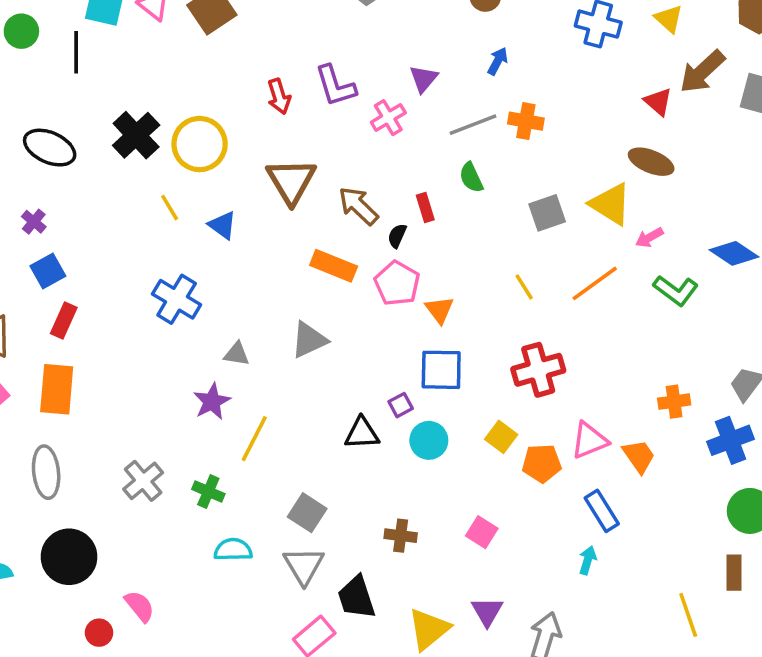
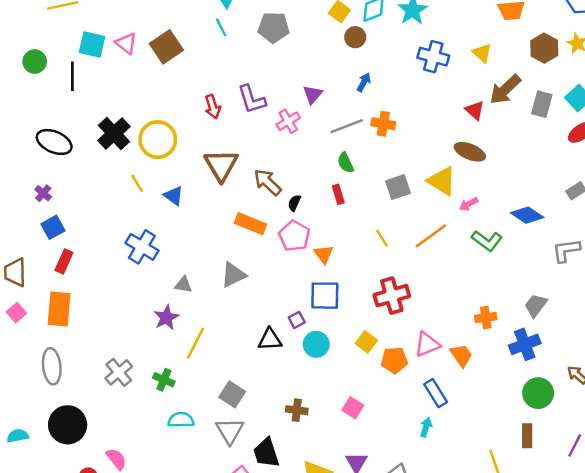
red rectangle: (425, 208) -> (338, 194), moved

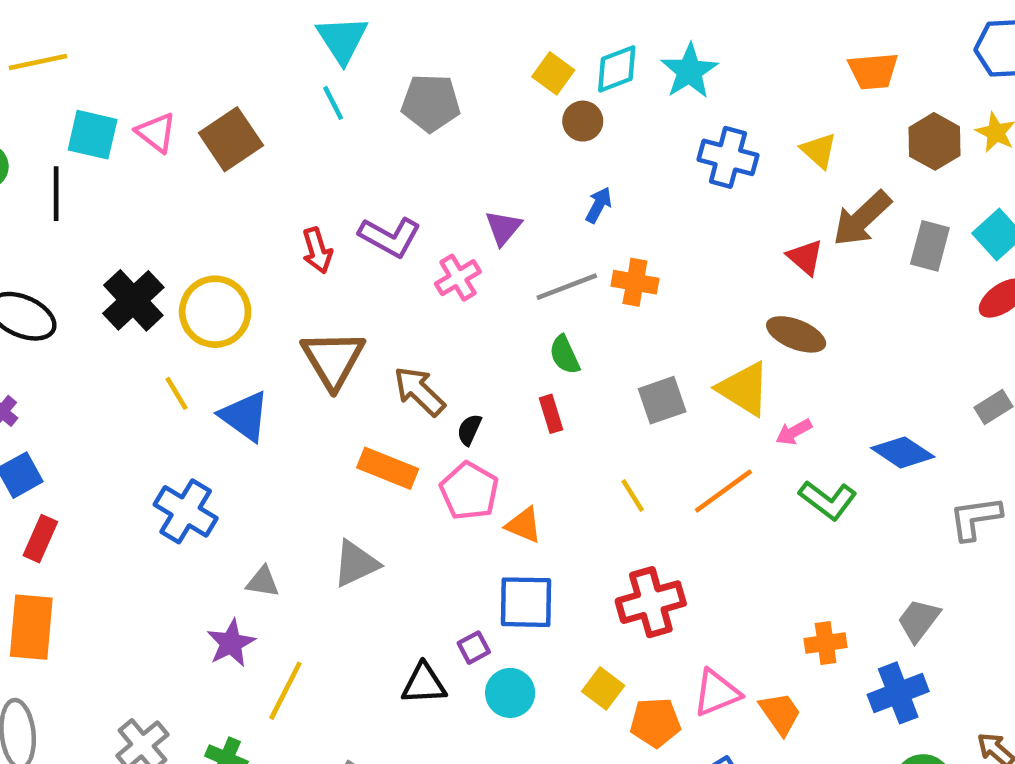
purple L-shape: (252, 99) -> (390, 237), turned -44
blue triangle: (174, 196) -> (245, 416), size x1.4
orange triangle: (324, 254) -> (524, 525), turned -30

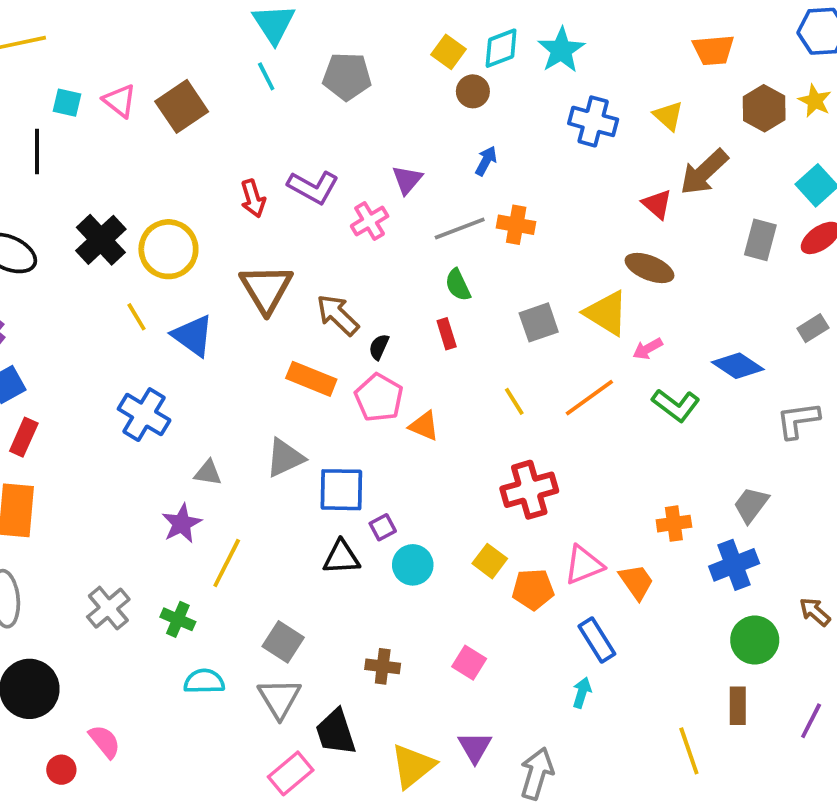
cyan square: (93, 135) -> (67, 103), size x0.7
gray rectangle: (930, 246) -> (760, 240), moved
blue square: (526, 602) -> (341, 490), moved

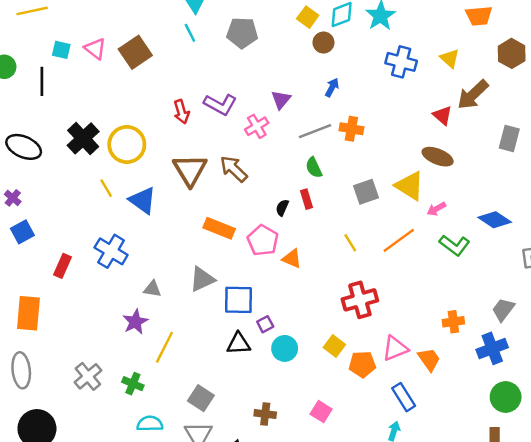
brown arrow: (338, 315) -> (234, 169), moved
black semicircle: (379, 347) -> (282, 208), moved
red rectangle: (24, 437) -> (62, 266), moved

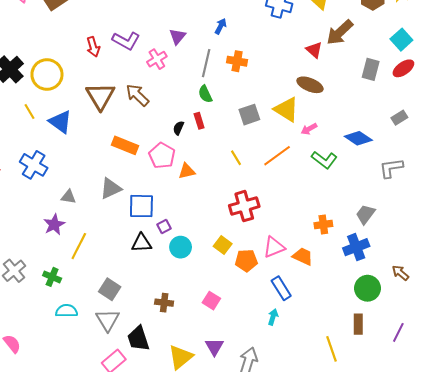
gray line: (315, 131) -> (206, 63), turned -56
orange triangle: (292, 259) -> (187, 171), turned -36
orange trapezoid: (429, 359) -> (303, 256), turned -30

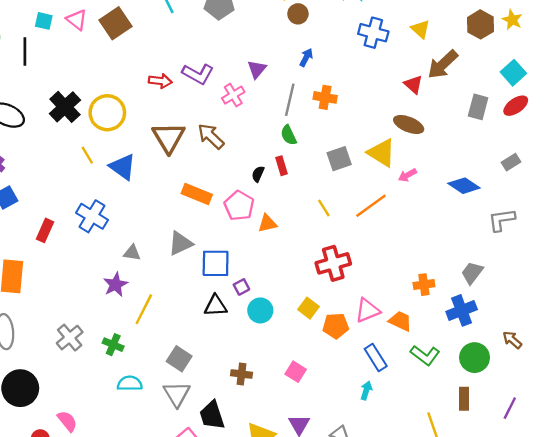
red arrow: (93, 47) -> (160, 81), turned -66
green L-shape: (324, 160) -> (425, 355), moved

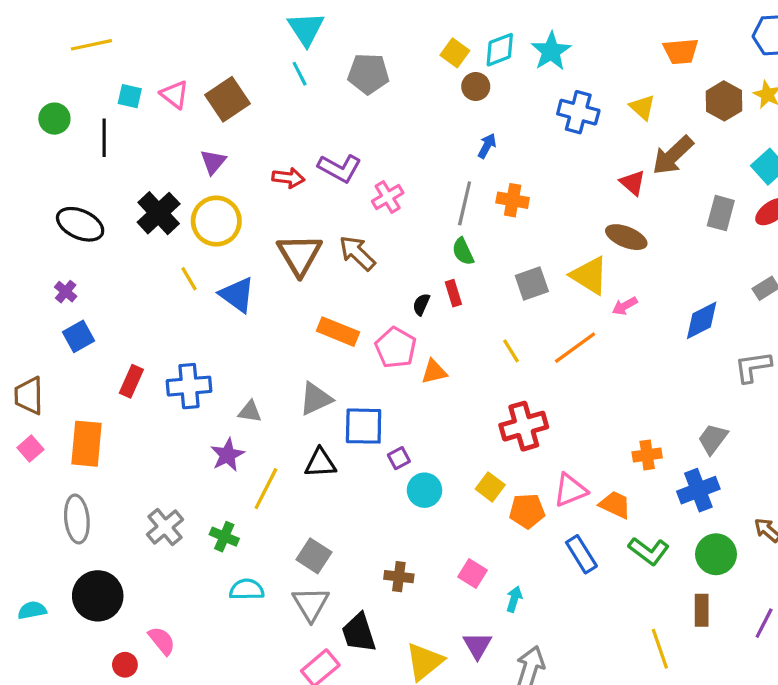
purple triangle: (257, 69) -> (213, 162), moved
blue diamond: (464, 186) -> (702, 320), turned -60
blue cross: (92, 216) -> (189, 386), moved, turned -36
black triangle: (216, 306) -> (320, 463), moved
cyan arrow: (366, 390) -> (514, 599), moved

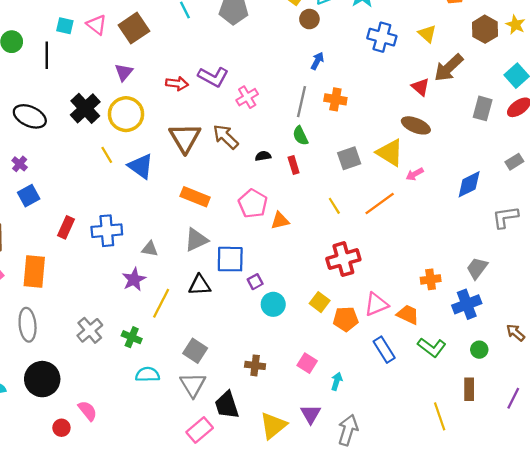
black semicircle: (421, 304) -> (263, 156), moved, turned 56
orange rectangle: (338, 332) -> (195, 197), moved
green circle: (716, 554) -> (479, 350), size x0.6

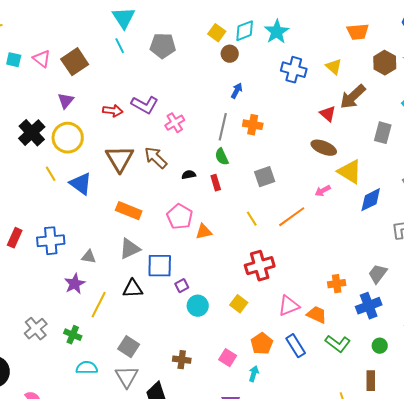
yellow triangle: (390, 153) -> (350, 172), moved
orange pentagon: (346, 319) -> (262, 344), moved, turned -30

